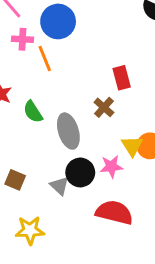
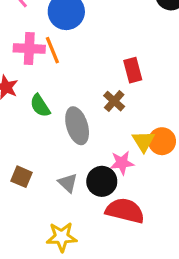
pink cross: (23, 39) -> (29, 49), moved, size x1.4
black circle: (80, 172) -> (102, 181), moved
yellow star: (30, 230) -> (62, 237), moved

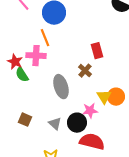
pink cross: (29, 49) -> (36, 56), moved
green semicircle: (40, 106) -> (22, 75), moved

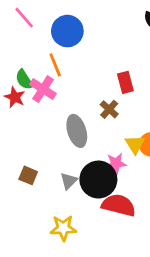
pink cross: (36, 56) -> (43, 89), turned 30
green semicircle: (22, 75) -> (24, 80), moved
black circle: (77, 123) -> (98, 180), size x1.4
gray triangle: (55, 124) -> (69, 181), turned 32

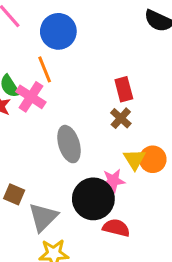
brown cross: (109, 109) -> (121, 118), moved
gray triangle: (69, 181) -> (43, 217), moved, size x1.5
red semicircle: (119, 205) -> (116, 228), size x0.7

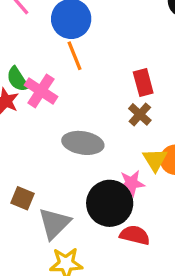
orange line: (45, 69) -> (74, 56), moved
gray ellipse: (69, 144) -> (83, 143), turned -64

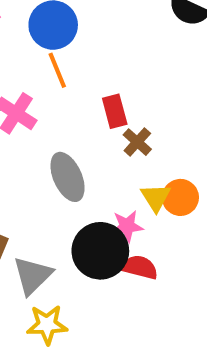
red rectangle: (143, 83) -> (115, 111), moved
gray ellipse: (83, 143) -> (68, 177), turned 57
red semicircle: (135, 235) -> (139, 267), moved

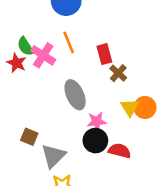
orange line: (57, 70) -> (69, 43), moved
pink star: (127, 226) -> (97, 121), moved
black circle: (100, 251) -> (95, 141), size x0.7

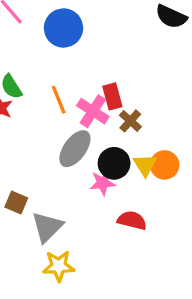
orange line: (69, 43) -> (59, 100), moved
pink cross: (43, 55) -> (93, 111), moved
gray ellipse: (75, 95) -> (75, 149), turned 60
black circle: (95, 141) -> (114, 163), moved

